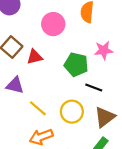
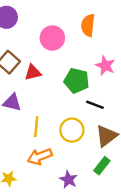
pink star: (104, 50) -> (105, 66), turned 30
yellow line: (38, 108) -> (36, 127), turned 54

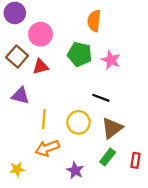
pink circle: (52, 38) -> (41, 34), moved
green pentagon: (77, 81) -> (80, 54), moved

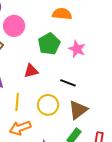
orange semicircle: (94, 21) -> (62, 14), turned 90
green pentagon: (80, 54) -> (49, 44), turned 30
red triangle: (41, 67) -> (31, 71), moved

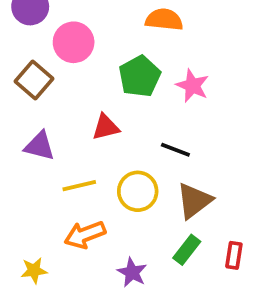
yellow line: (17, 102) -> (79, 186), turned 72

